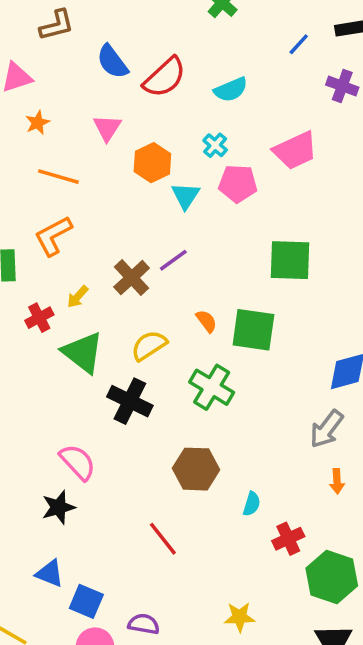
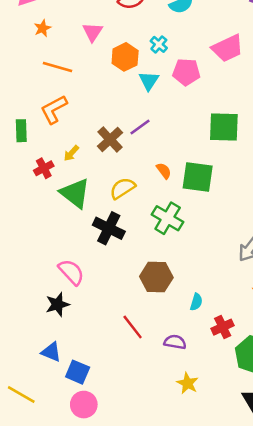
cyan cross: (215, 145) -> (159, 44), moved
yellow star: (239, 617) -> (188, 383), turned 30
purple semicircle: (144, 624) -> (175, 342), moved

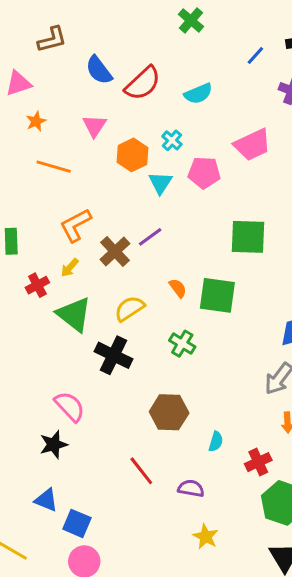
orange L-shape: (54, 109) -> (75, 225), moved
green cross: (168, 218) -> (182, 344), size x0.7
red cross: (223, 327) -> (258, 462), moved

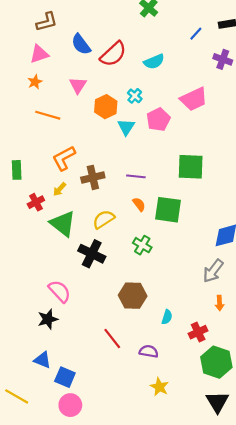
pink triangle: (18, 83) -> (39, 54), moved
pink pentagon: (204, 173) -> (158, 120), turned -30
purple line: (150, 237) -> (136, 176), moved, turned 42
brown cross: (115, 251) -> (93, 177), turned 30

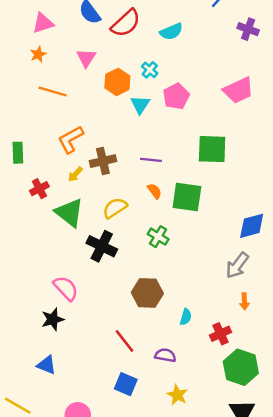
pink trapezoid: (194, 99) -> (238, 90), moved
yellow arrow: (60, 189) -> (75, 174), moved
blue square: (65, 377) -> (126, 384), moved

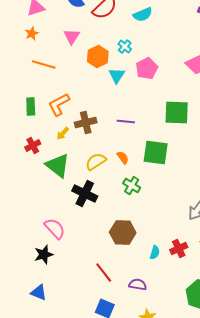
green rectangle: (18, 153) -> (31, 106), moved
orange semicircle: (155, 191) -> (123, 158), moved
red cross: (220, 334) -> (179, 248), moved

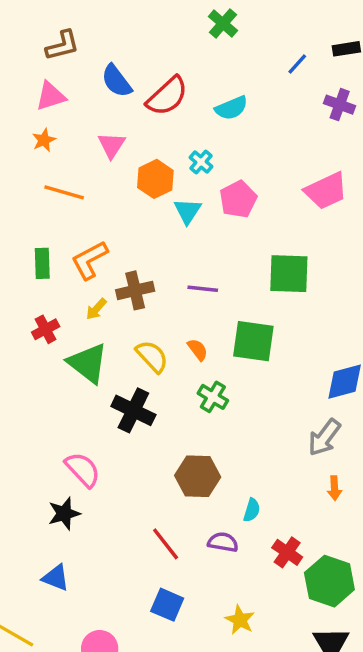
yellow semicircle: (96, 162) -> (152, 356), turned 80
red cross: (179, 248) -> (287, 552), moved, turned -30
purple semicircle: (138, 284) -> (223, 542), moved

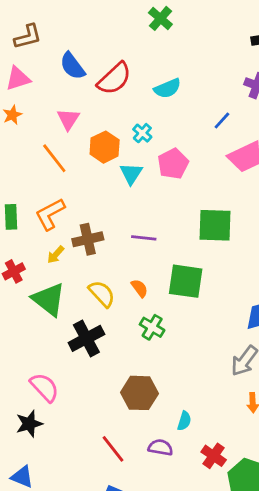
blue line: (297, 64) -> (222, 120), moved
orange line: (64, 192) -> (54, 158), moved, turned 36
black cross: (133, 410) -> (86, 338), turned 36

